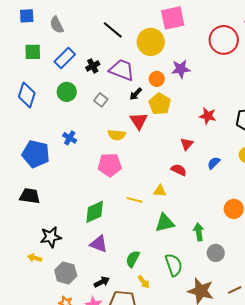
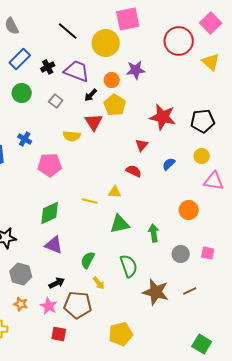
red star: (208, 116) -> (163, 117), size x1.5
pink pentagon: (110, 165) -> (50, 165), moved
gray circle: (216, 253) -> (181, 254), moved

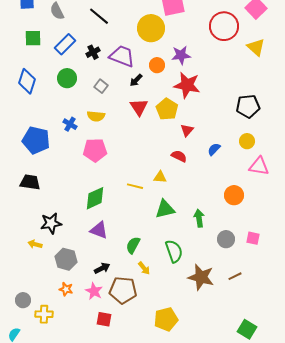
black line: (68, 31) -> (99, 16), moved
yellow pentagon: (115, 105) -> (167, 109), moved
red star: (163, 117) -> (187, 85), moved
yellow semicircle: (72, 136) -> (96, 116), moved

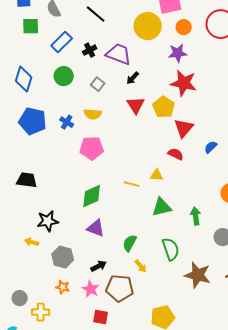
green square: (33, 38) -> (31, 26), moved
orange circle: (157, 65) -> (184, 27), moved
red triangle: (187, 130) -> (184, 128), size x1.5
blue pentagon: (36, 140) -> (33, 121), moved

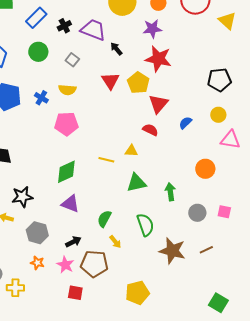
black arrow: (133, 78) -> (116, 49), moved, turned 96

